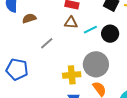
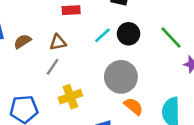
brown triangle: (71, 23) -> (58, 42), moved
yellow cross: (72, 75) -> (70, 97), moved

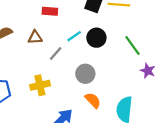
gray line: (53, 67) -> (56, 53), moved
gray circle: (121, 77) -> (85, 74), size x0.7

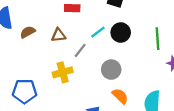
green line: (132, 45) -> (157, 39), turned 35
yellow cross: (40, 85) -> (63, 72), moved

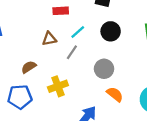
brown semicircle: (28, 32) -> (29, 67), moved
cyan line: (98, 32) -> (78, 32), moved
yellow cross: (63, 72) -> (58, 86), moved

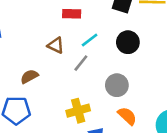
brown triangle: (49, 39) -> (56, 45), turned 32
yellow cross: (58, 86) -> (78, 111), moved

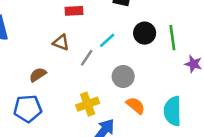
cyan line: (90, 40) -> (107, 40), moved
black circle: (128, 42) -> (145, 33), moved

